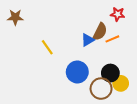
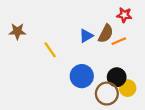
brown star: (15, 17) -> (17, 31), moved
blue triangle: (88, 40) -> (86, 36), moved

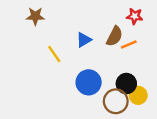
brown star: (17, 31) -> (35, 16), moved
blue triangle: (86, 36) -> (84, 40), moved

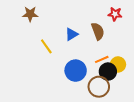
brown semicircle: (115, 36) -> (98, 31), turned -48
orange line: (129, 45) -> (102, 59), moved
yellow circle: (138, 95) -> (118, 64), moved

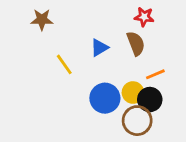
red star: (115, 14) -> (144, 17), moved
orange line: (102, 59) -> (155, 74), moved
yellow circle: (118, 64) -> (133, 93), moved

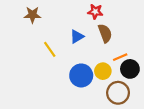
red star: (144, 17) -> (95, 12), moved
black circle: (150, 100) -> (130, 69), moved
brown circle: (137, 121) -> (118, 93), moved

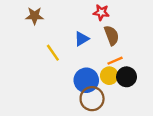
orange line: (120, 57) -> (115, 61), moved
black circle: (130, 69) -> (127, 77), moved
brown circle: (118, 93) -> (92, 99), moved

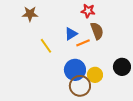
orange line: (115, 61) -> (83, 43), moved
yellow circle: (109, 76) -> (95, 75), moved
black circle: (127, 77) -> (122, 67), moved

